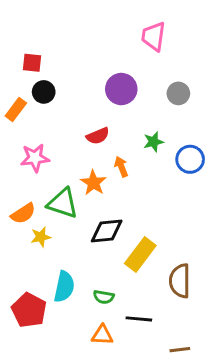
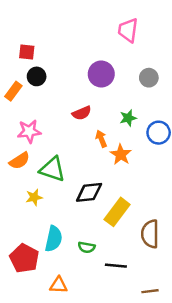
orange star: (93, 183) -> (121, 155), moved
orange semicircle: (23, 213) -> (19, 161), moved
orange triangle: (102, 335) -> (59, 285), moved

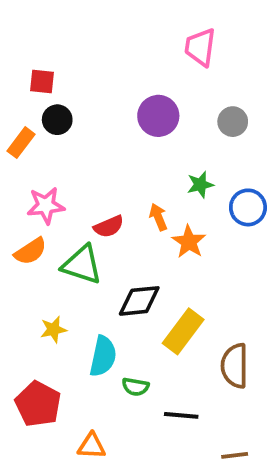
red semicircle: (82, 113) -> (109, 227), moved
yellow star: (34, 197) -> (53, 330), moved
cyan semicircle: (54, 239) -> (103, 356), moved

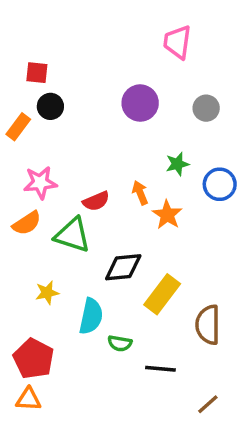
orange triangle: (92, 446) -> (28, 399), moved
brown line: (235, 455) -> (208, 404), turned -35

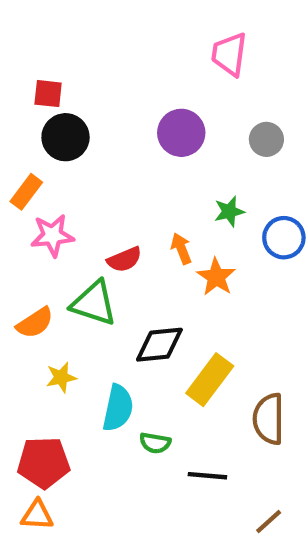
black circle: (50, 106) -> (66, 137), size x1.4
orange rectangle: (18, 127) -> (26, 192), moved
orange semicircle: (27, 223) -> (35, 323), moved
red pentagon: (33, 359) -> (44, 463), turned -30

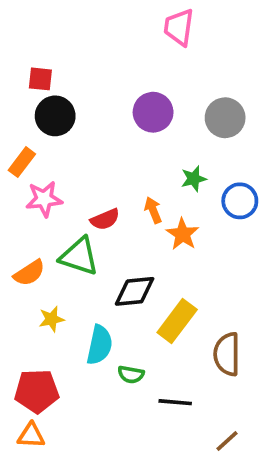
pink trapezoid: (229, 54) -> (179, 27), moved
gray circle: (266, 139) -> (225, 118), size x1.4

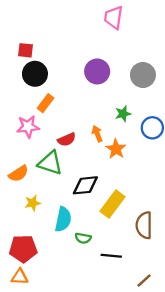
orange rectangle: (22, 162) -> (46, 103), moved

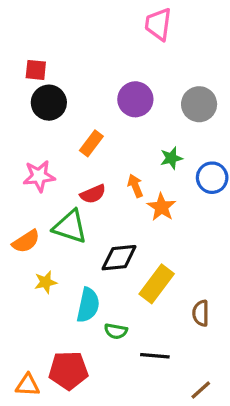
orange rectangle: (46, 103) -> (91, 143), moved
brown semicircle: (144, 225) -> (201, 313), size x0.7
red pentagon: (23, 249) -> (68, 370), moved

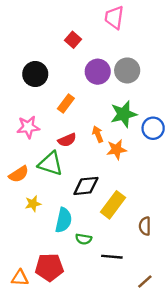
red square: (36, 70) -> (73, 40), moved, turned 35
gray circle: (199, 104) -> (127, 70), moved
green star: (171, 158) -> (124, 114), size x1.6
orange star: (161, 207) -> (117, 149), turned 30

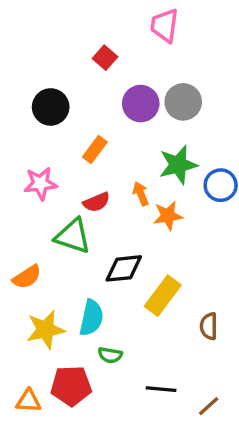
orange semicircle: (19, 174) -> (27, 277), moved
yellow star: (33, 204) -> (46, 330), moved, size x1.6
green semicircle: (84, 239) -> (110, 355), moved
black line: (112, 257) -> (161, 389), moved

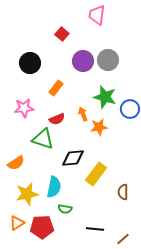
green star: (178, 165) -> (105, 97), turned 30
orange triangle: (29, 401) -> (17, 223), moved, turned -35

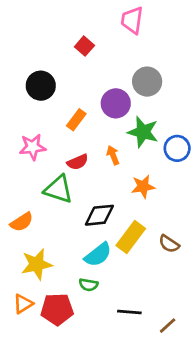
purple circle: (83, 61) -> (116, 103), moved
orange star: (99, 127) -> (143, 187), moved
cyan semicircle: (54, 187) -> (98, 255), moved, turned 40
brown semicircle: (123, 192) -> (169, 244), moved, turned -56

